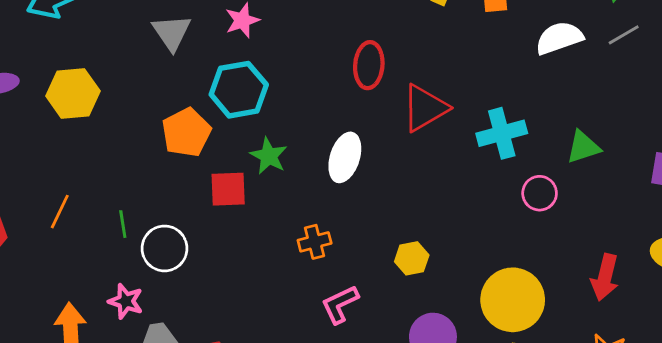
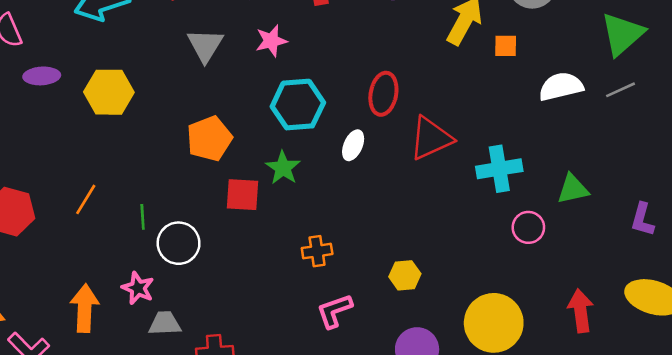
cyan hexagon: (239, 90) -> (298, 105), moved
white ellipse: (345, 157) -> (353, 145), moved, size x0.7
red arrow: (605, 277) -> (581, 311), turned 153

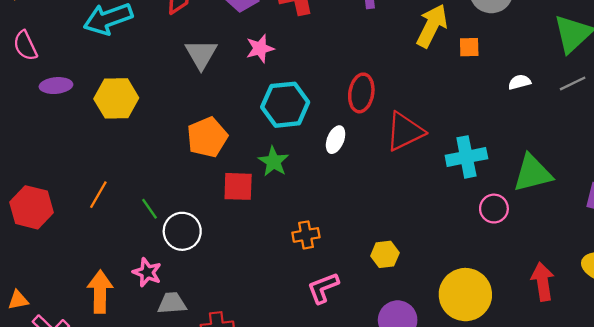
white semicircle: (561, 87) -> (519, 82), size x0.6
green triangle: (573, 189) -> (533, 173), size x1.4
green line: (143, 217) -> (149, 209), turned -30

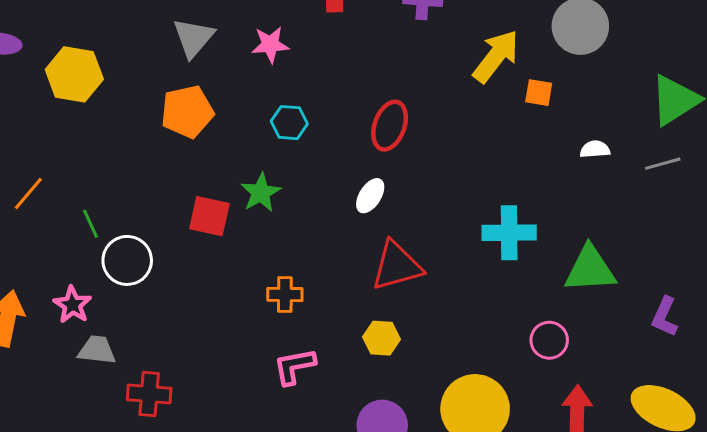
cyan hexagon: (285, 105) -> (289, 123), size x0.6
red triangle: (405, 131) -> (397, 266), moved
orange pentagon: (207, 137) -> (187, 112), moved
white ellipse: (336, 140) -> (370, 196), moved
pink circle: (494, 209) -> (549, 340), moved

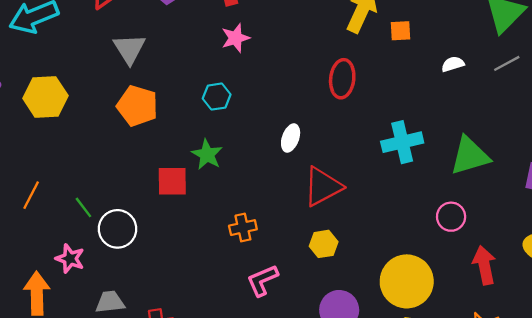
pink star: (270, 45) -> (236, 38), moved
orange pentagon: (187, 112) -> (137, 106), turned -30
red ellipse: (390, 126) -> (342, 79), moved
pink star: (72, 305) -> (70, 259), moved

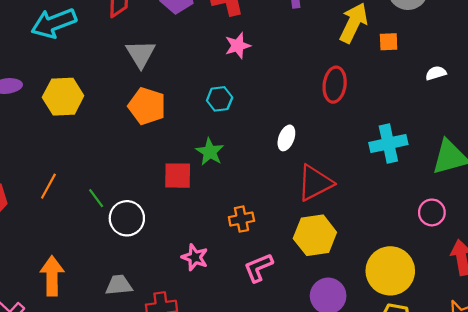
yellow hexagon: (324, 244) -> (315, 235), size x1.6
pink star: (70, 259) -> (195, 257), moved

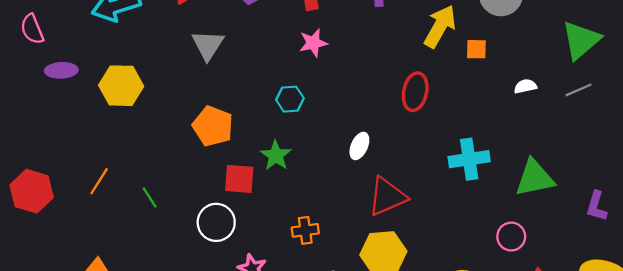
orange pentagon: (147, 106) -> (213, 126), moved
white circle: (127, 218) -> (216, 222), moved

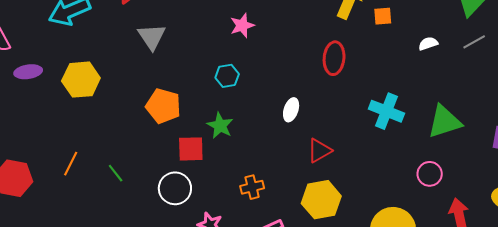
cyan cross: (469, 159) -> (386, 111), turned 36
red triangle: (387, 196) -> (319, 151), size x0.7

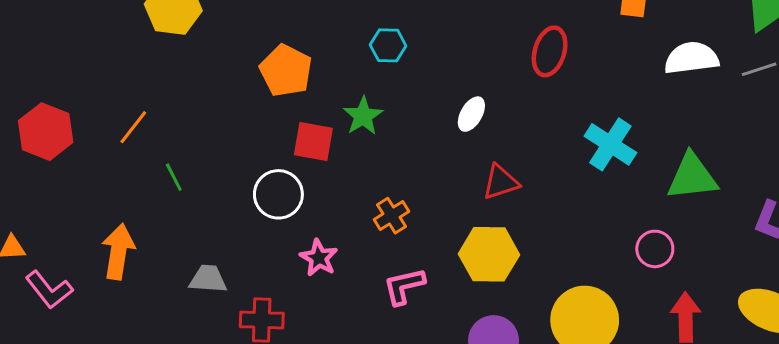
white semicircle: (428, 44) -> (691, 58), size x1.8
green line: (116, 173) -> (174, 177), moved
orange cross: (252, 187) -> (392, 216), turned -30

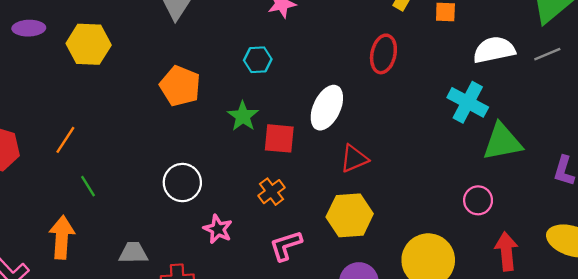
white ellipse: (471, 114) -> (327, 108), size x1.6
red square: (313, 141) -> (279, 138), moved
cyan cross: (610, 144) -> (468, 102), moved
green line: (174, 177) -> (88, 186), moved

